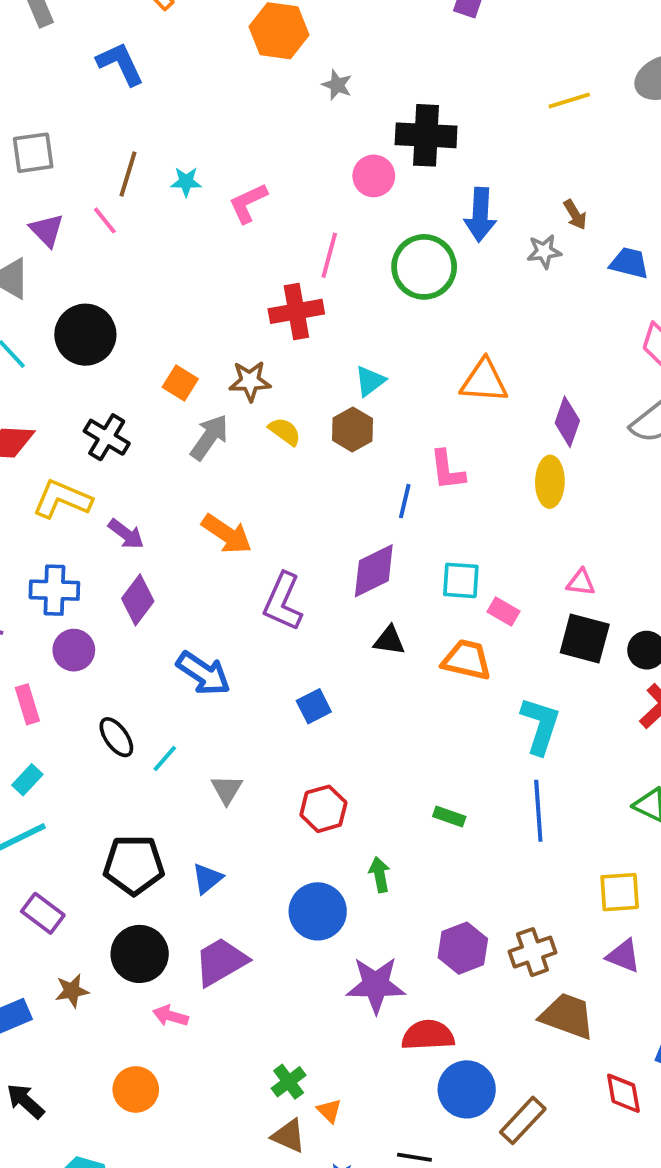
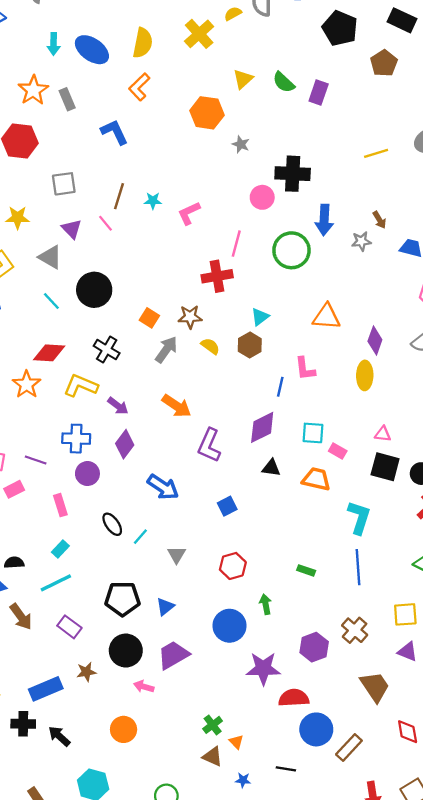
brown cross: (532, 952) -> (355, 630), moved, turned -30
brown trapezoid: (567, 1016) -> (375, 687), turned 36

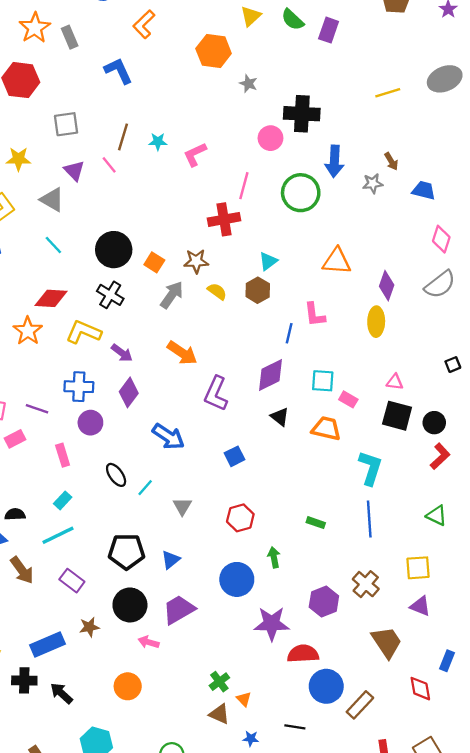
black circle: (94, 290) -> (114, 250), moved
black triangle: (271, 468) -> (280, 417), turned 30

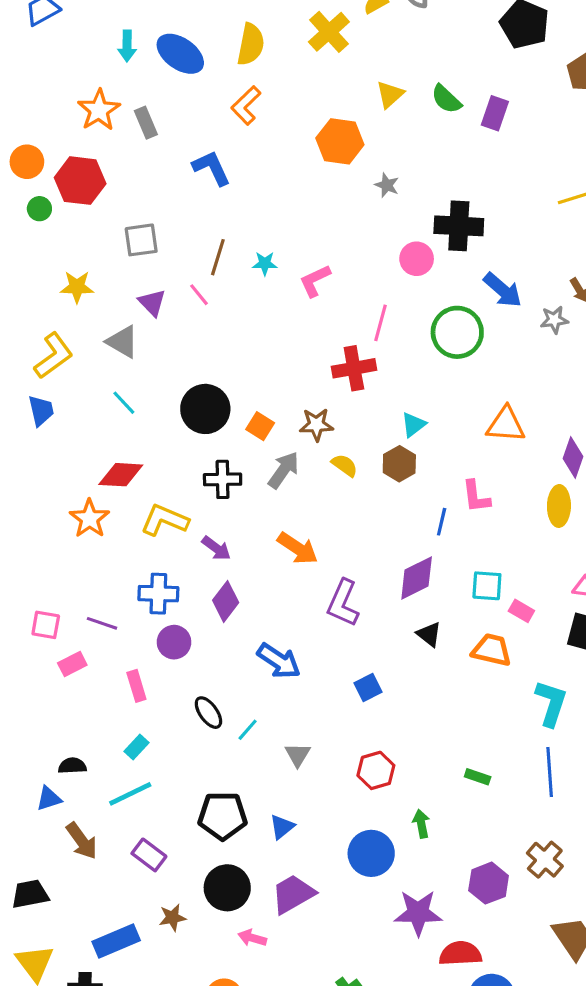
blue arrow: (334, 161) -> (503, 290), turned -52
black cross: (110, 295) -> (223, 479), moved, turned -32

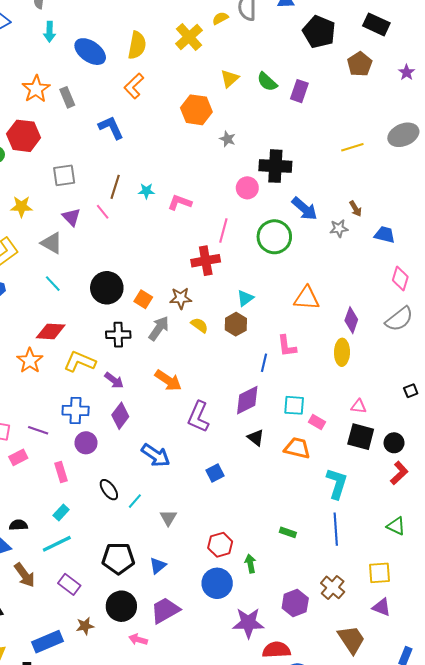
cyan arrow: (127, 46) -> (50, 32), moved
pink L-shape: (315, 281) -> (180, 202), turned 45
red hexagon: (376, 770) -> (220, 545), moved

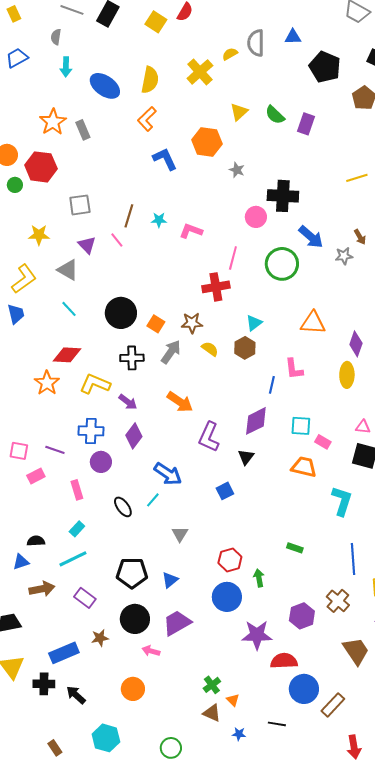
blue L-shape: (111, 128) -> (165, 159), moved
black triangle: (256, 438) -> (246, 457), moved, turned 30
cyan line: (135, 501) -> (153, 500), moved
blue line: (336, 529) -> (353, 559), moved
brown arrow: (25, 575) -> (42, 589), turned -65

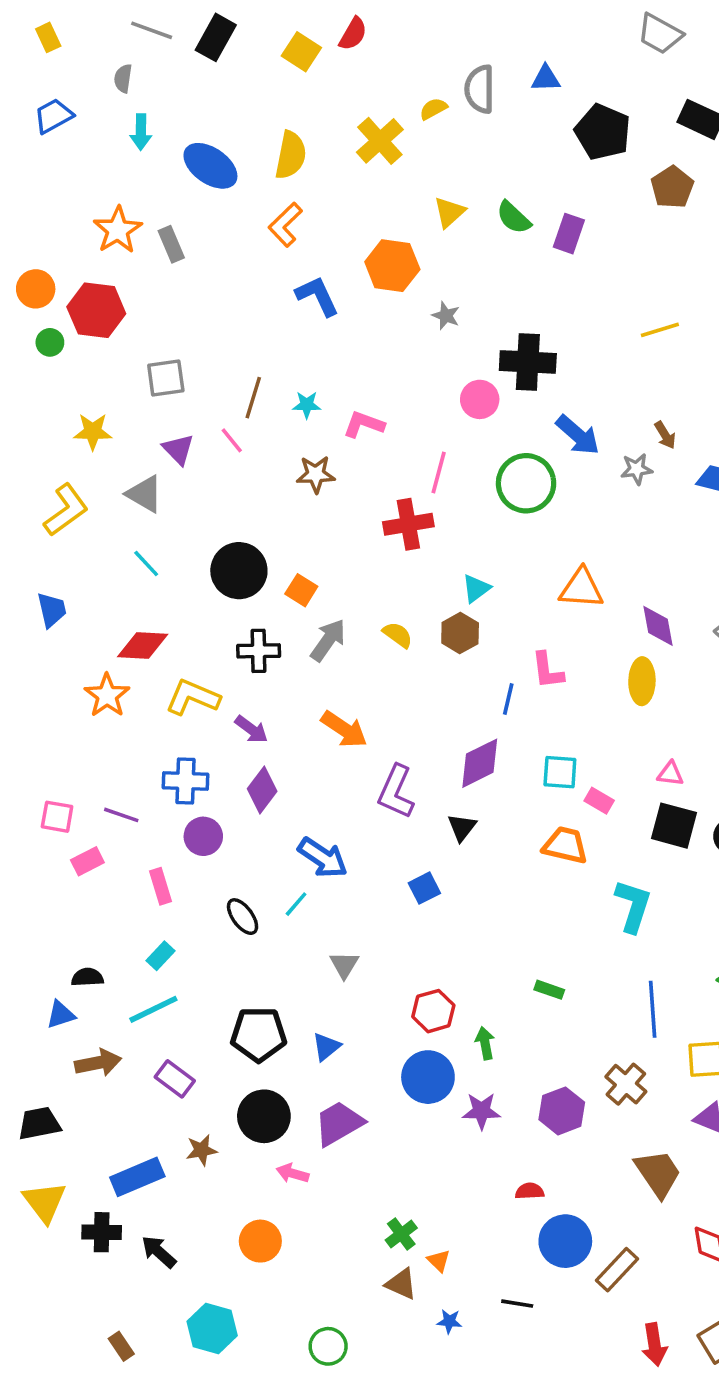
blue trapezoid: (16, 314) -> (52, 610), moved
brown star: (192, 323) -> (316, 474), moved
purple diamond: (356, 344) -> (658, 626), turned -30
purple star: (257, 635) -> (481, 1111), moved, size x0.7
red semicircle: (284, 661) -> (530, 1191), size x0.6

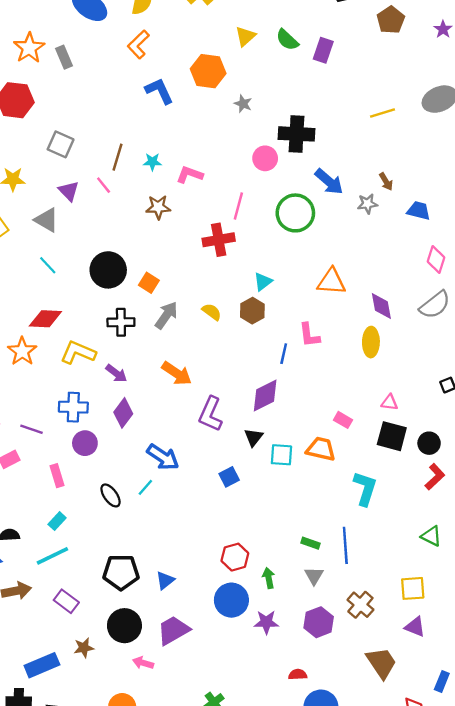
gray square: (166, 378) -> (61, 144), turned 32
cyan square: (560, 772) -> (281, 455), moved
gray triangle: (344, 965) -> (314, 576), moved
blue line: (653, 1009) -> (345, 545), moved

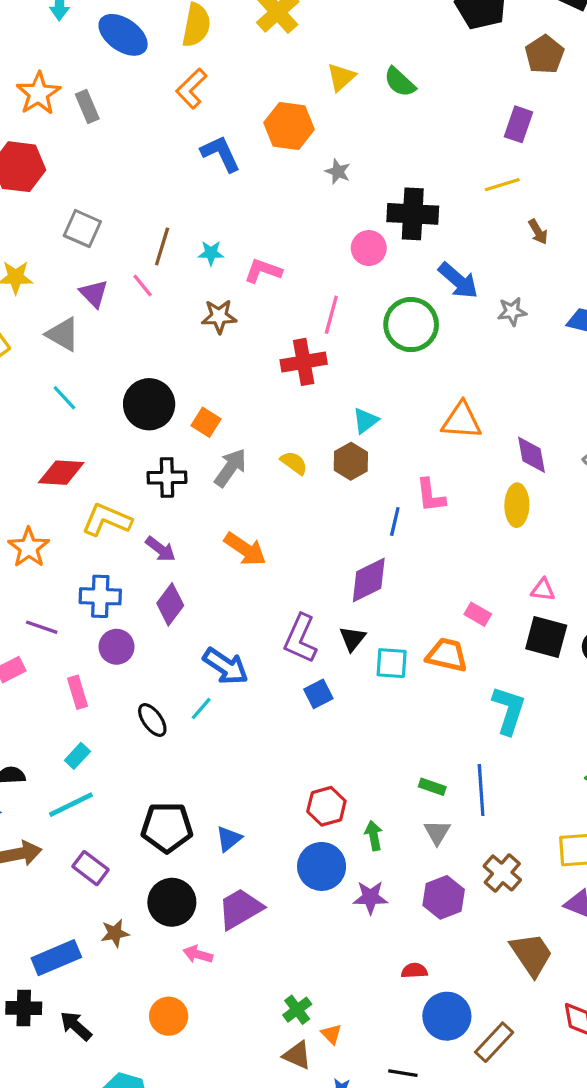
purple rectangle: (323, 50) -> (518, 124), moved
yellow line: (383, 113) -> (502, 185), moved
brown arrow: (386, 182) -> (538, 232), moved
orange star: (22, 351) -> (29, 547), moved
purple L-shape: (210, 414) -> (300, 639), moved

